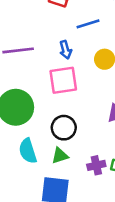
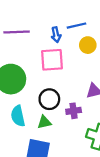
blue line: (88, 24) -> (77, 26), moved
purple cross: (96, 165) -> (74, 111), moved

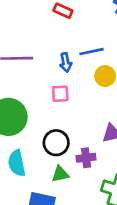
pink square: (52, 60) -> (60, 94), size x0.6
green triangle: (44, 122) -> (60, 174), moved

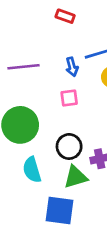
green triangle: (60, 174) -> (76, 177), size x1.4

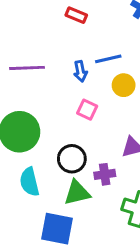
pink square: (69, 98) -> (87, 110), moved, turned 30

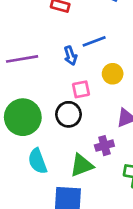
yellow circle: (124, 85) -> (113, 74), moved
pink square: (87, 110) -> (81, 89), turned -30
black circle: (72, 159) -> (68, 114), moved

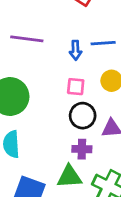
black circle: (68, 114) -> (83, 116), moved
green triangle: (82, 165) -> (69, 177), moved

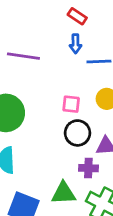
blue arrow: (75, 50) -> (75, 44), moved
purple cross: (82, 149) -> (88, 168), moved

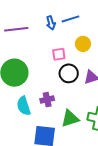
blue arrow: (75, 44) -> (51, 23), moved
purple cross: (88, 168) -> (47, 100), moved

